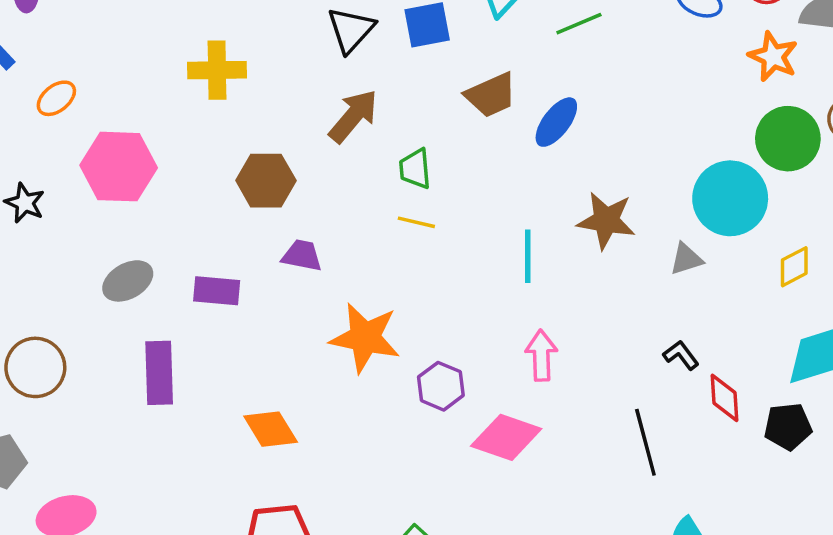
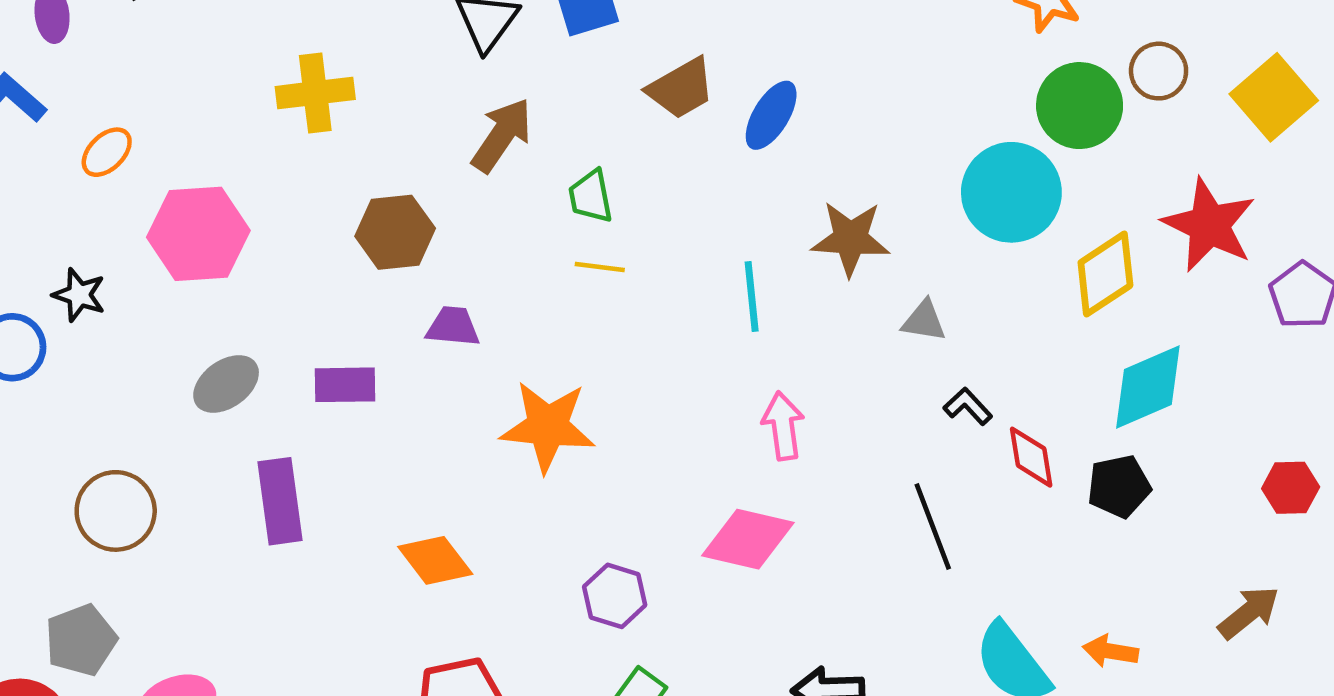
gray triangle: (686, 259) -> (924, 321), moved, turned 33
yellow diamond: (794, 267) -> (1105, 274), size x1.5
purple hexagon: (441, 386) -> (615, 596), moved

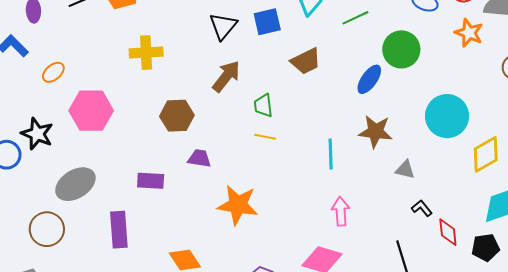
green circle: (1080, 106) -> (401, 49), moved
blue ellipse: (771, 115) -> (369, 79), moved
black star: (79, 295) -> (37, 134), size x1.4
gray ellipse: (226, 384) -> (75, 184), moved, size x1.4

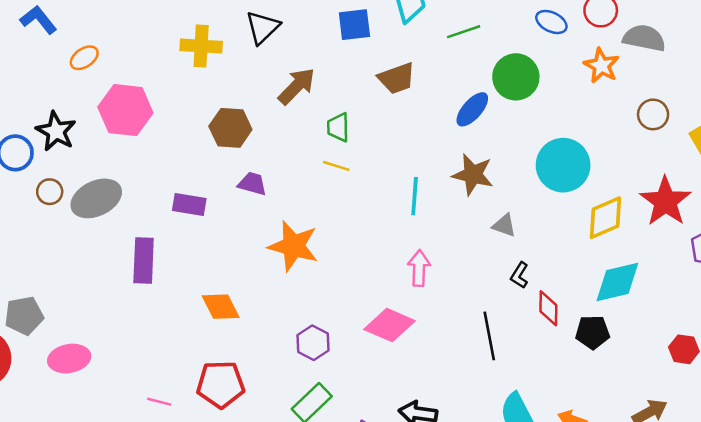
black triangle: (223, 26) -> (263, 27), moved
black L-shape: (422, 208) -> (519, 275), turned -115
brown circle: (47, 229) -> (50, 192), moved, size x0.6

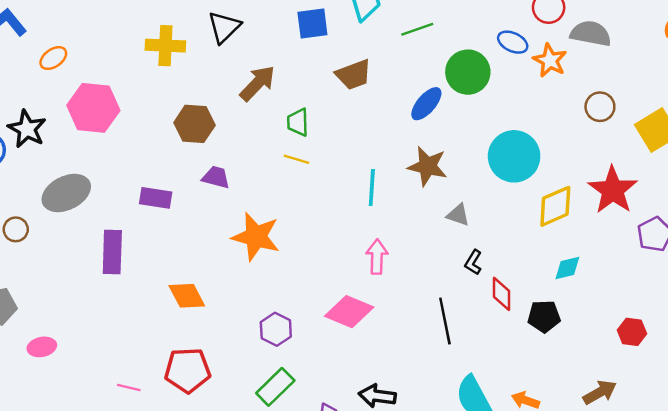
blue ellipse: (551, 22) -> (513, 42), moved
brown circle: (50, 192) -> (16, 229), moved
cyan diamond: (617, 282) -> (567, 268), size x0.6
pink ellipse: (69, 359) -> (42, 347), size x0.7

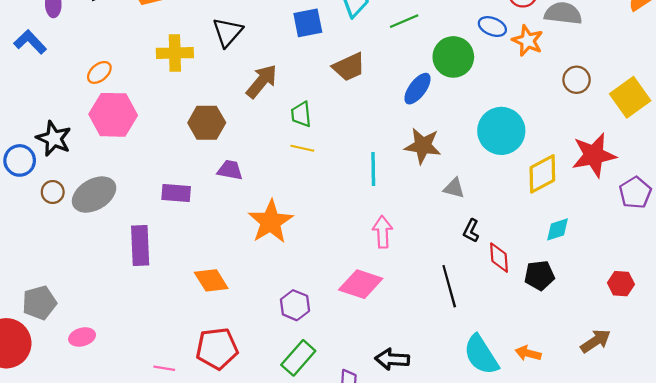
orange ellipse: (53, 58) -> (99, 72), moved
red star: (613, 190) -> (594, 155), turned 30
brown circle: (16, 229) -> (53, 192), moved
orange star: (256, 237) -> (271, 222), turned 30

